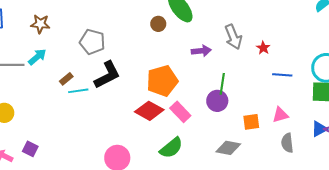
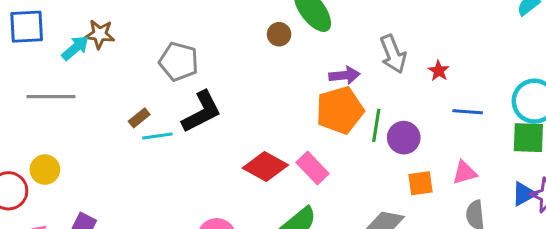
cyan arrow: (37, 57) -> (75, 48), moved
orange pentagon: (162, 81) -> (340, 110), moved
purple circle: (217, 101) -> (404, 138), moved

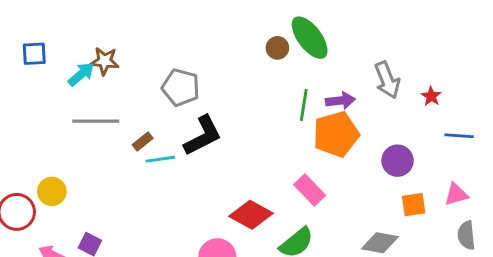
blue square: (27, 27) -> (34, 54), size x0.7
brown circle: (279, 34) -> (277, 48), moved
gray line: (51, 97) -> (96, 121), moved
green line: (376, 125) -> (304, 105), moved
red diamond: (265, 167) -> (251, 215), moved

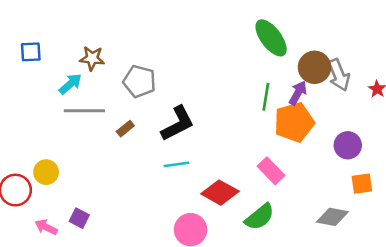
brown circle: (277, 48) -> (315, 67), moved, size x1.6
cyan arrow: (81, 74) -> (70, 84), moved
gray pentagon: (181, 87) -> (139, 81), moved
purple arrow: (340, 101) -> (298, 93), turned -55
cyan line: (160, 159) -> (176, 164), moved

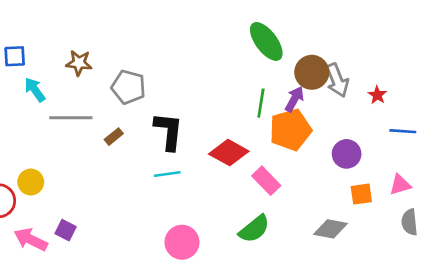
cyan arrow: (70, 84) -> (35, 90), moved, turned -85
black L-shape: (178, 124) -> (169, 131), turned -57
red diamond: (220, 193) -> (229, 153), moved
pink arrow: (46, 227) -> (31, 240), size x1.4

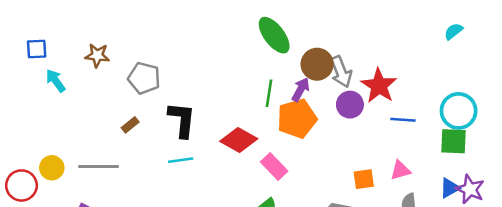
red star: (377, 95) -> (379, 86), size x2.0
gray line: (71, 118) -> (99, 167), moved
purple circle: (347, 154) -> (350, 105), moved

